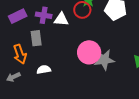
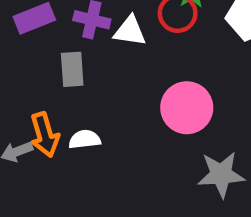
orange arrow: (20, 54) -> (45, 135), moved
gray star: (104, 60) -> (221, 174), moved

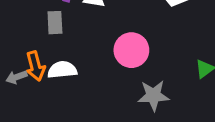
white semicircle: (85, 139) -> (62, 70), size x1.4

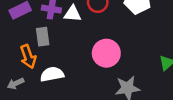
orange arrow: (35, 66) -> (28, 57), moved

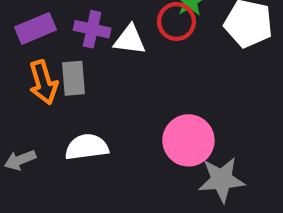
pink circle: (106, 53) -> (188, 140), moved
orange arrow: (28, 57) -> (43, 82), moved

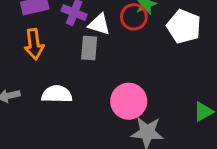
gray rectangle: (74, 78) -> (89, 48), moved

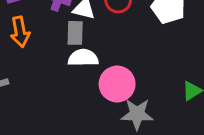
white semicircle: (57, 94) -> (83, 58), moved

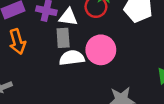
pink circle: (117, 84) -> (101, 50), moved

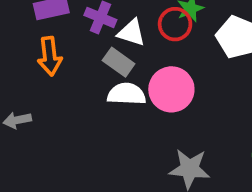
gray rectangle: (63, 38) -> (119, 62), turned -60

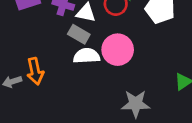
orange arrow: (50, 56) -> (35, 71), moved

